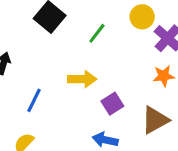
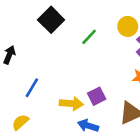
yellow arrow: (82, 79) -> (71, 104), moved

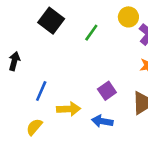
yellow arrow: (71, 104) -> (69, 109), moved

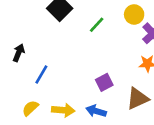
black arrow: (14, 61) -> (19, 53), moved
yellow arrow: (69, 109) -> (63, 110), moved

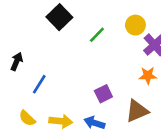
yellow semicircle: (30, 108) -> (27, 118), turned -96

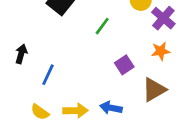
green line: (97, 35) -> (102, 26), moved
purple square: (103, 94) -> (124, 65), moved

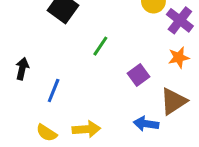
green line: (102, 26) -> (100, 46), moved
blue arrow: (111, 108) -> (146, 124), moved

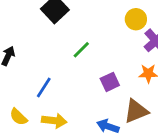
blue line: (54, 90) -> (44, 88), moved

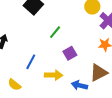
purple square: (110, 82) -> (70, 53), moved
yellow arrow: (54, 121) -> (54, 75), moved

